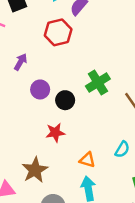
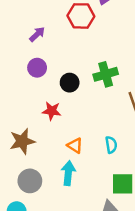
purple circle: (40, 89) -> (37, 68), moved
cyan semicircle: (122, 149) -> (111, 145), turned -56

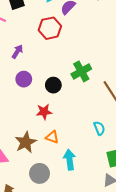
orange triangle: (75, 146) -> (52, 137), moved

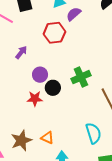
purple circle: (24, 79) -> (40, 75), moved
red star: (44, 112) -> (35, 99), moved
cyan semicircle: (99, 128) -> (93, 133), size x1.5

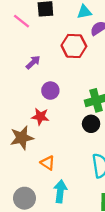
black circle: (53, 88) -> (91, 124), moved
brown star: (21, 140) -> (22, 138), moved

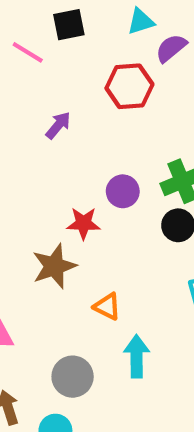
purple circle: (50, 91) -> (123, 191), moved

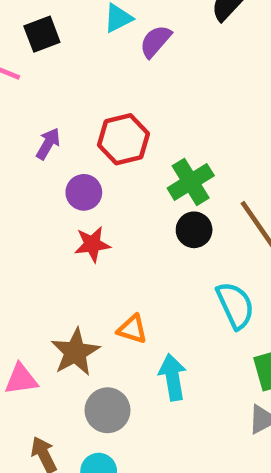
red hexagon: (129, 86) -> (123, 139), moved
purple circle: (123, 191) -> (84, 192), moved
brown star: (54, 266) -> (75, 352), moved

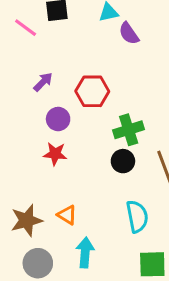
purple semicircle: (155, 41) -> (129, 33), turned -90

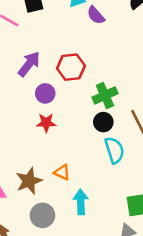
purple arrow: (43, 82) -> (29, 64), size x1.5
cyan semicircle: (137, 216) -> (114, 150), moved

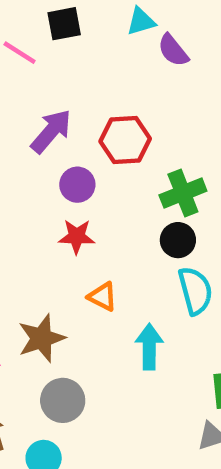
orange triangle: (62, 172) -> (102, 297), moved
cyan arrow: (81, 202) -> (149, 347), moved

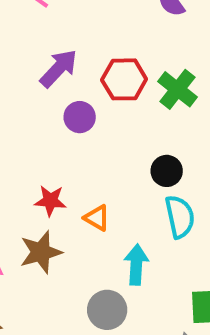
green cross: (183, 193) -> (178, 89), moved, turned -33
red star: (77, 236) -> (50, 201), moved
gray circle: (63, 400) -> (107, 310), moved

